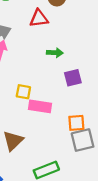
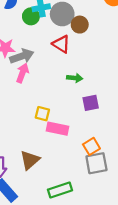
red triangle: (39, 18) -> (61, 44), turned 36
orange square: (76, 123) -> (91, 146), turned -30

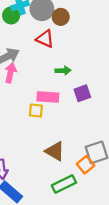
pink rectangle: (57, 129) -> (48, 97), moved
orange square: (91, 146) -> (85, 165), moved
brown triangle: (30, 160) -> (55, 151), moved, turned -40

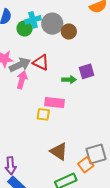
red triangle: (45, 39) -> (41, 62), moved
purple square: (82, 93) -> (87, 71), moved

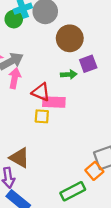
brown circle: (69, 32) -> (70, 38), moved, size x1.5
red triangle: (41, 62) -> (41, 92), moved
brown triangle: (59, 151) -> (19, 158), moved

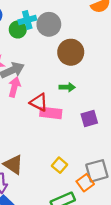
purple square: (88, 64) -> (89, 118), moved
yellow square: (42, 116) -> (59, 165), moved, turned 32

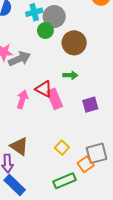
green circle: (18, 30) -> (45, 31), moved
pink arrow: (14, 87) -> (22, 99), moved
pink rectangle: (51, 113) -> (55, 99), turned 60

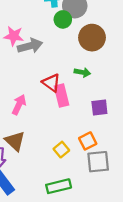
pink arrow: (22, 99) -> (19, 105), moved
orange square: (86, 164) -> (88, 141), moved

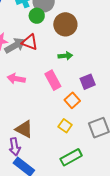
red triangle: (51, 83) -> (30, 42), moved
pink arrow: (19, 105) -> (16, 79), moved, turned -90
orange square: (88, 141) -> (72, 100), moved

